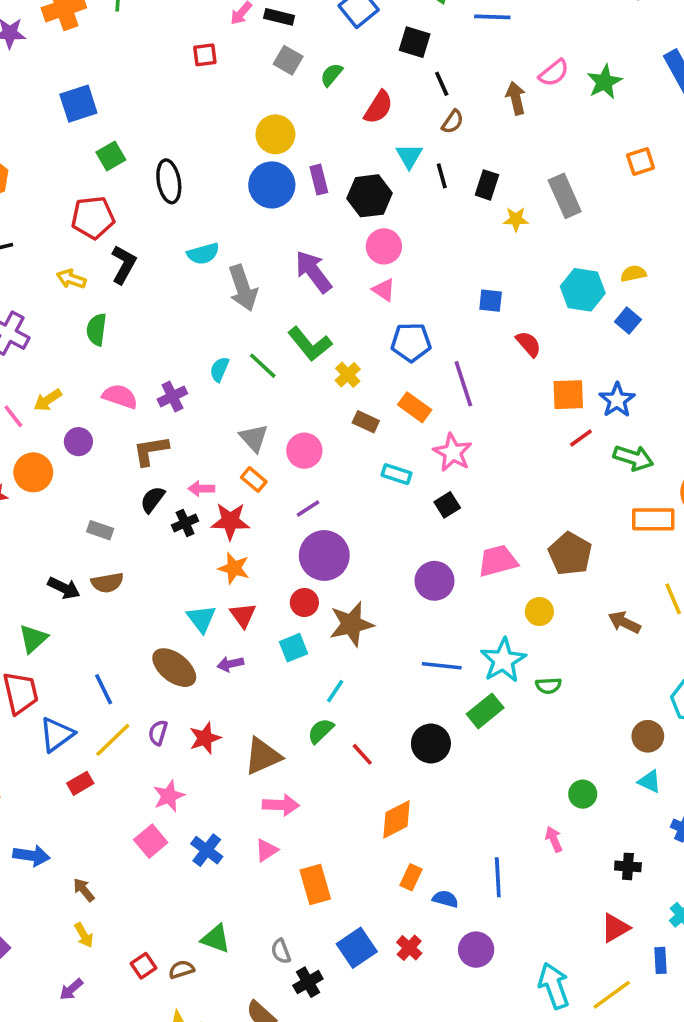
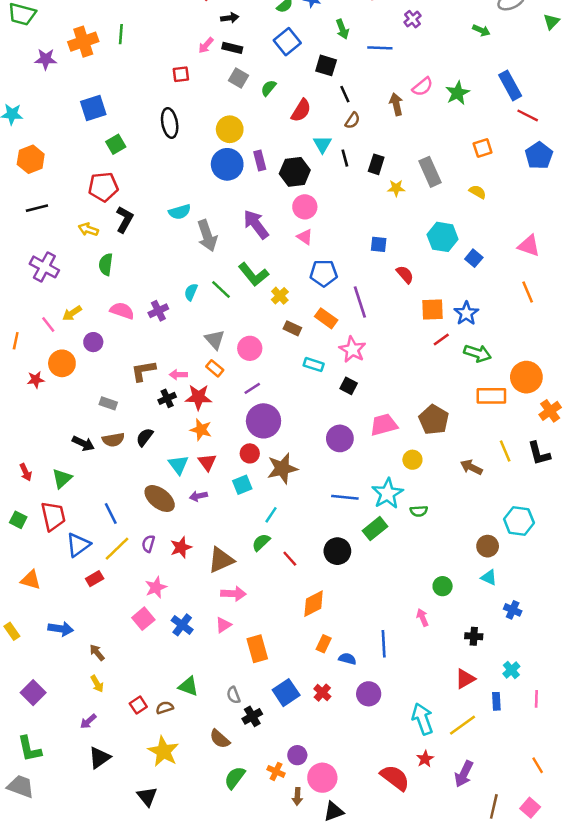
black ellipse: (169, 181) -> (170, 123), moved
yellow semicircle: (633, 274) -> (478, 192), moved, turned 42
brown L-shape: (151, 451) -> (143, 371), moved
black semicircle: (153, 499) -> (145, 437), moved
black square: (447, 505) -> (349, 386), turned -30

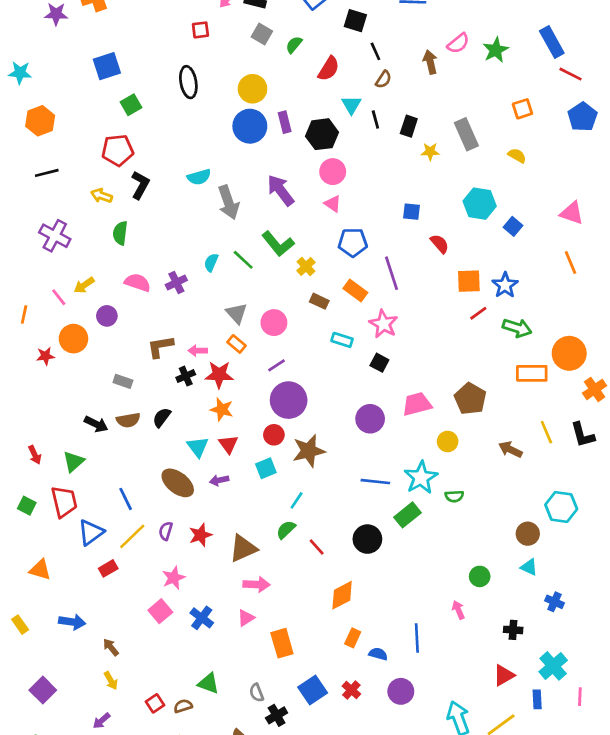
cyan cross: (511, 670) -> (553, 666), size x1.5

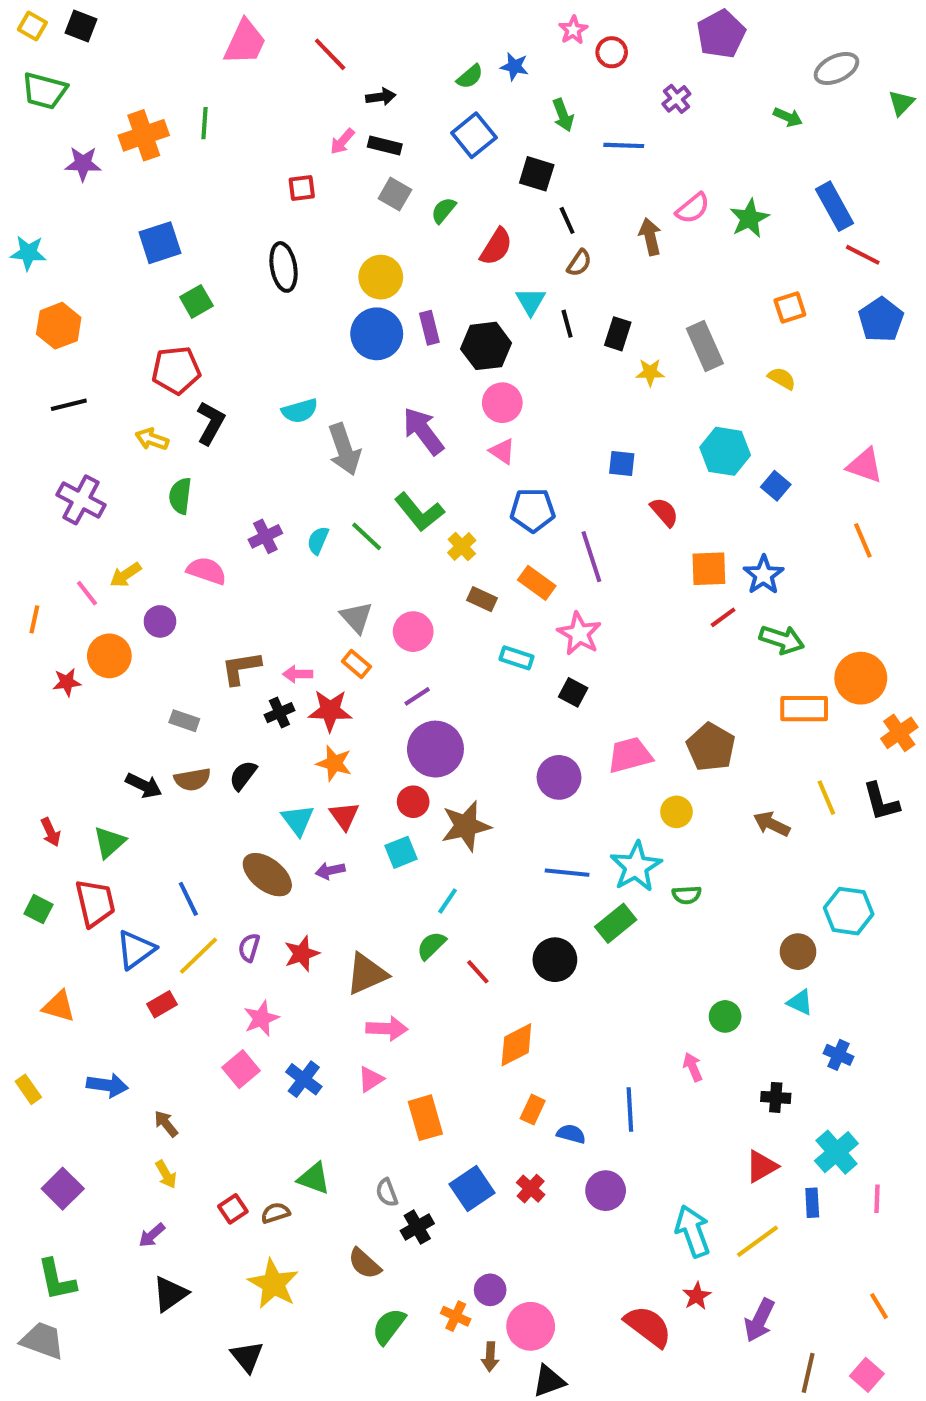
purple cross: (176, 282) -> (265, 536), moved

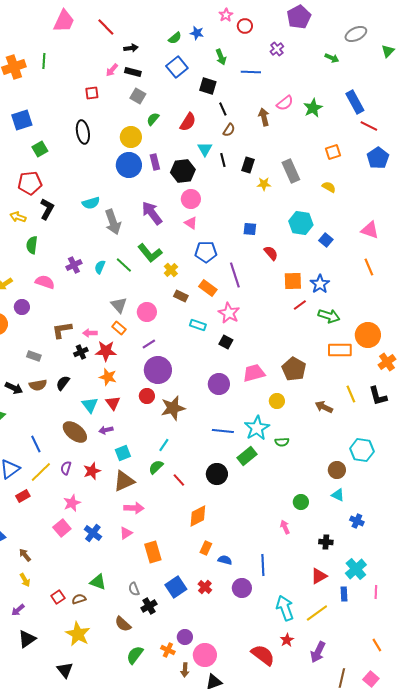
green semicircle: (444, 210) -> (153, 119), moved
cyan square: (401, 852) -> (123, 453), moved
blue line: (630, 1110) -> (263, 565), moved

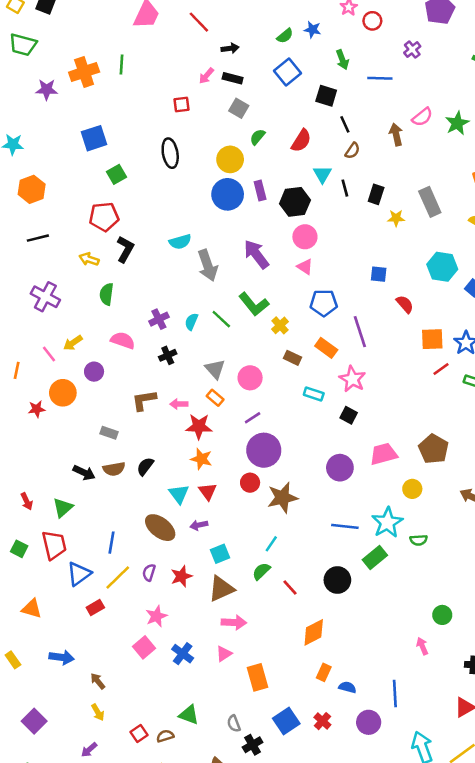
black cross: (81, 352) -> (168, 355), moved
blue line: (36, 444) -> (112, 543), turned 36

